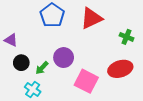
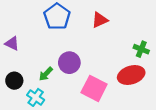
red triangle: (91, 18) -> (100, 20), size x0.7
green cross: (126, 37) -> (141, 49), moved
black circle: (21, 63) -> (14, 81), moved

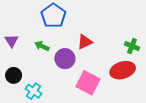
red triangle: (100, 20) -> (85, 42), moved
purple triangle: (12, 44) -> (12, 41), turned 32
green arrow: (46, 74) -> (42, 46), moved, turned 72

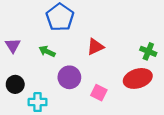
purple circle: (65, 59) -> (69, 77), moved
pink square: (88, 83) -> (99, 93), size x0.6
cyan cross: (34, 91) -> (38, 102), turned -35

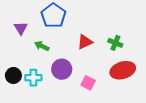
purple triangle: (13, 45) -> (21, 28), moved
green cross: (148, 51) -> (115, 43), moved
cyan cross: (38, 102) -> (33, 78), moved

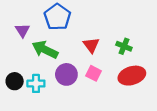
red triangle: (85, 42) -> (91, 45), turned -42
green arrow: (42, 46) -> (45, 50), size x1.6
pink square: (88, 83) -> (94, 73), moved

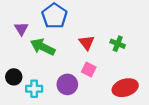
purple circle: (66, 74) -> (67, 84), moved
red ellipse: (132, 76) -> (125, 88), moved
cyan cross: (36, 83) -> (34, 89), moved

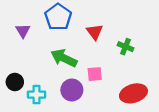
red triangle: (87, 43) -> (95, 32), moved
green arrow: (43, 47) -> (64, 58), moved
pink square: (89, 69) -> (95, 74), turned -32

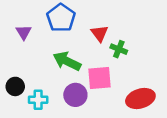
green cross: (125, 47) -> (119, 49), moved
pink square: (95, 74) -> (100, 78), size x1.5

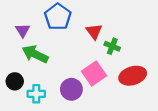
green arrow: (67, 61) -> (35, 54), moved
pink square: (100, 78) -> (94, 73), turned -30
red ellipse: (140, 98) -> (133, 76), moved

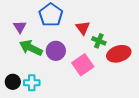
red ellipse: (133, 76) -> (119, 54), moved
black circle: (15, 81) -> (13, 82), moved
purple circle: (71, 89) -> (56, 51), moved

